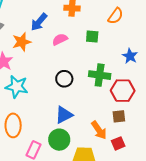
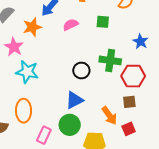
black circle: (64, 79) -> (81, 71), moved

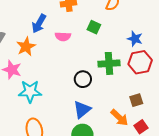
green square: (103, 22) -> (94, 27), turned 32
pink semicircle: (70, 25) -> (63, 36), turned -140
red hexagon: (133, 76) -> (140, 62), moved

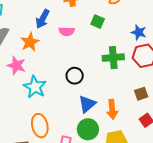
black circle: (83, 79) -> (75, 76), moved
cyan star: (30, 91) -> (35, 87), turned 30
orange arrow: (119, 118) -> (112, 109), moved, turned 42

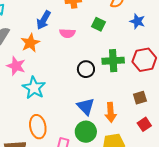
blue star: (139, 32) -> (137, 21), moved
black circle: (75, 76) -> (86, 69), moved
blue triangle: (87, 104) -> (86, 106), turned -36

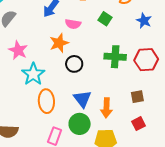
orange star: (30, 43) -> (59, 43), moved
black circle: (86, 69) -> (74, 64), moved
orange ellipse: (38, 127) -> (46, 101), moved

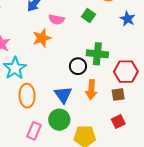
red hexagon: (146, 60) -> (126, 72), moved
black circle: (74, 64) -> (78, 66), moved
orange arrow: (106, 108) -> (91, 90), moved

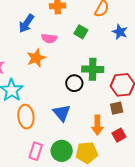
orange arrow: (91, 90) -> (97, 125), moved
green circle: (59, 120) -> (62, 151), moved

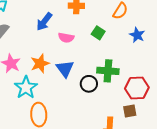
orange star: (36, 58) -> (40, 64), moved
blue triangle: (62, 113) -> (65, 69), moved

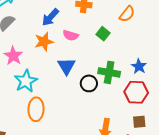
blue star: (137, 35) -> (139, 66), moved
orange star: (40, 64) -> (44, 42), moved
brown square: (130, 111) -> (139, 122), moved

